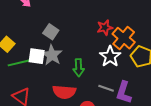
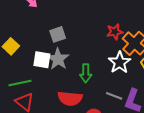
gray square: (51, 32) -> (58, 34), turned 35
green line: (19, 63) -> (20, 83), moved

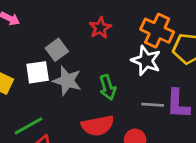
red star: (115, 32) -> (100, 28), moved
white square: (42, 60) -> (38, 72), moved

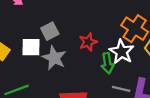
red star: (100, 28) -> (88, 42), moved
green arrow: (108, 87) -> (107, 63), moved

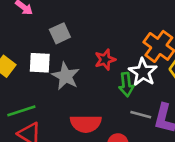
gray square: (50, 31) -> (60, 33), moved

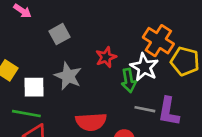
white square: (40, 63) -> (34, 87), moved
green line: (21, 111) -> (26, 114), turned 32

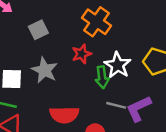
orange cross: (158, 41) -> (96, 22), moved
purple L-shape: (169, 112) -> (139, 109), turned 52

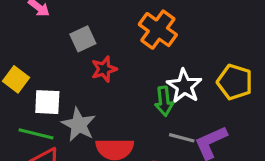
red star: (82, 54) -> (104, 69), moved
gray star: (45, 70) -> (79, 125), moved

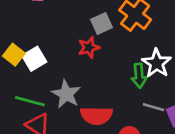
gray square: (83, 39) -> (101, 24), moved
white square: (47, 102) -> (34, 59), moved, turned -35

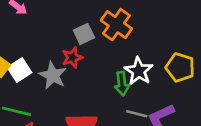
gray star: (66, 94) -> (53, 75), moved

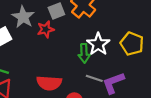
gray star: (53, 75) -> (23, 17), moved

